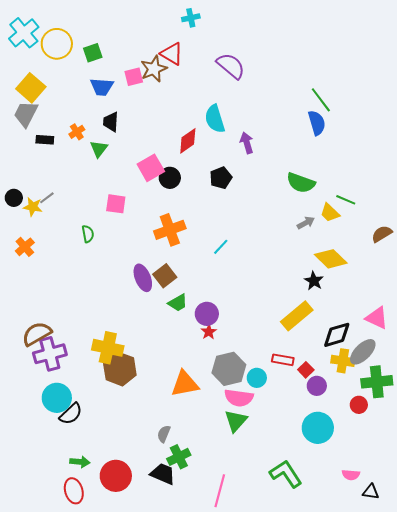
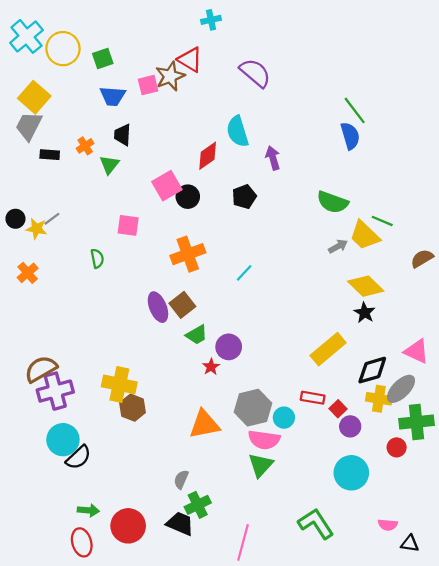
yellow trapezoid: (330, 213) -> (365, 235), size x1.4
black star: (314, 281) -> (365, 313), moved
red star: (209, 332) -> (211, 367), moved
brown hexagon: (120, 369) -> (133, 408), size x0.7

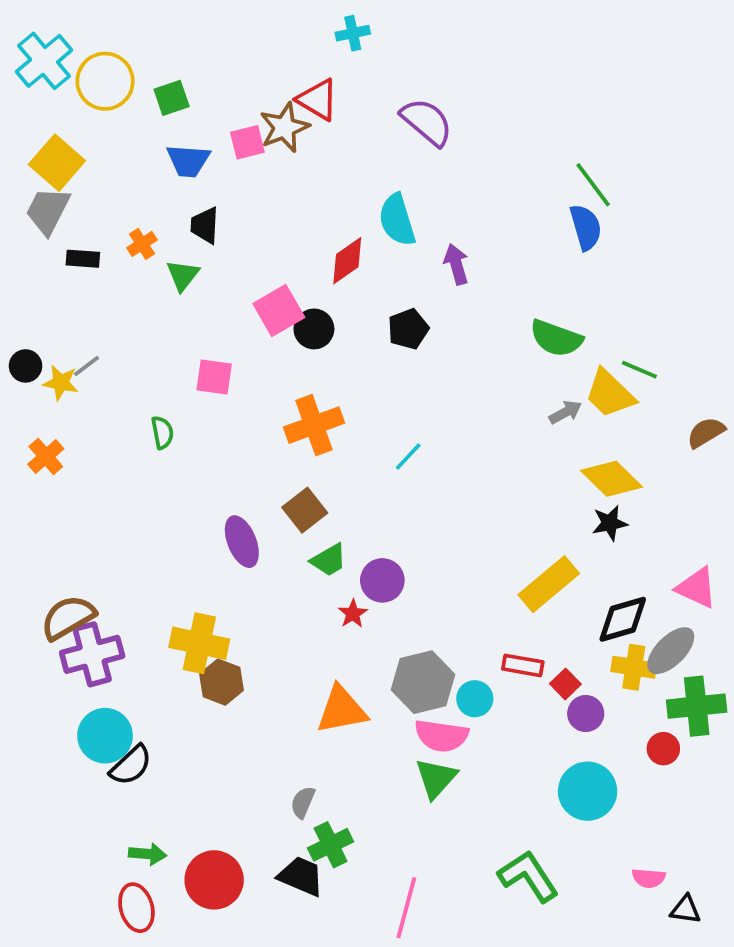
purple ellipse: (158, 307) -> (242, 542), moved
black star: (365, 313) -> (610, 523), turned 30

